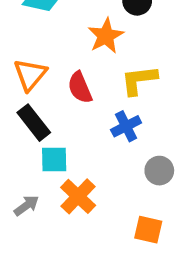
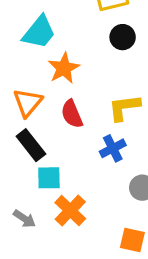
orange star: (106, 36) -> (64, 68), moved
gray arrow: (26, 206) -> (24, 219), turned 70

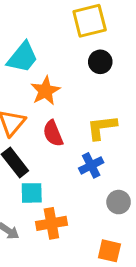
orange cross: (70, 211) -> (51, 223), turned 36

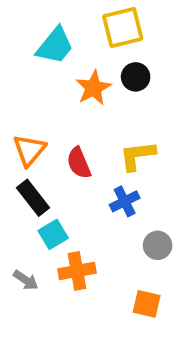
cyan trapezoid: (23, 57) -> (55, 46), moved
orange star: (45, 91) -> (93, 88), moved
cyan square: (32, 193) -> (53, 234), turned -30

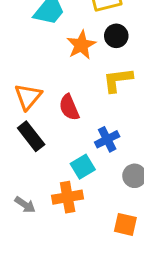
yellow L-shape: (137, 156) -> (118, 80), moved
cyan square: (53, 234) -> (83, 167), moved

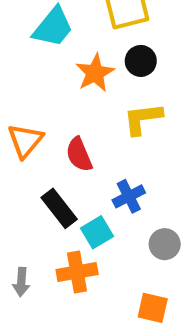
black rectangle: (31, 136) -> (59, 208), moved
gray arrow: (25, 205) -> (21, 282), turned 60

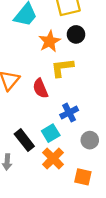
yellow L-shape: (143, 119) -> (62, 68), moved
black rectangle: (59, 208) -> (24, 140), moved
orange cross: (77, 272) -> (53, 158), moved, turned -35

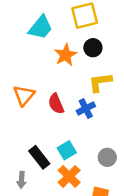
yellow L-shape: (62, 68) -> (100, 82), moved
blue cross: (69, 113) -> (86, 108), moved

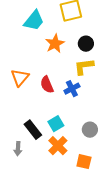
black circle: (93, 48) -> (86, 44), moved

